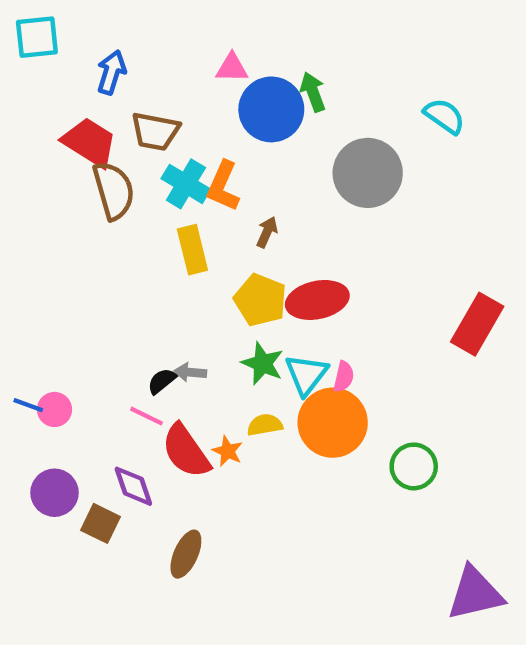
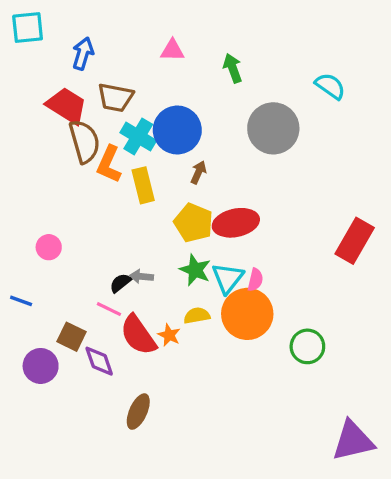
blue circle: (271, 109) -> (177, 130), moved
orange L-shape: (223, 186) -> (109, 164), moved
pink circle: (54, 409) -> (49, 247), moved
brown square: (100, 523) -> (71, 337), moved

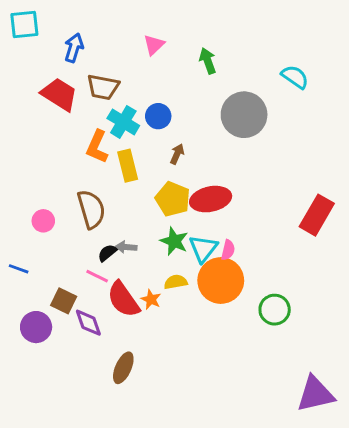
pink triangle: (172, 50) -> (154, 45), turned -45
blue circle: (177, 130) -> (158, 116), size x0.6
brown semicircle: (85, 141) -> (91, 209), moved

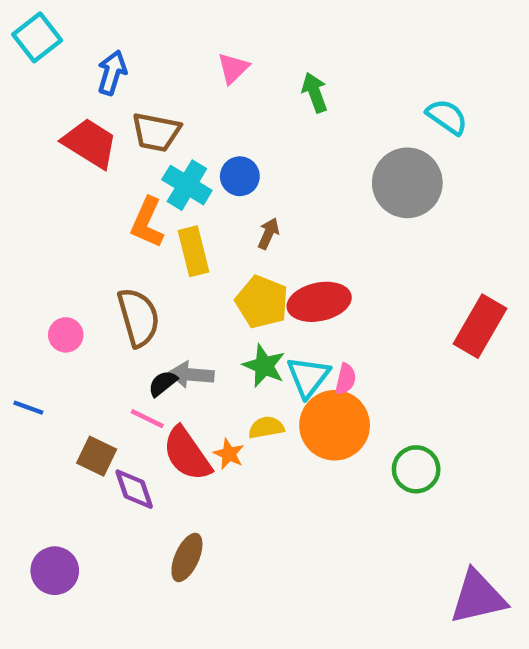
cyan square: (24, 25) -> (37, 37), turned -32
gray circle: (244, 115) -> (407, 183), moved
gray arrow: (126, 247) -> (191, 375), size x1.4
purple circle: (36, 327) -> (55, 571), moved

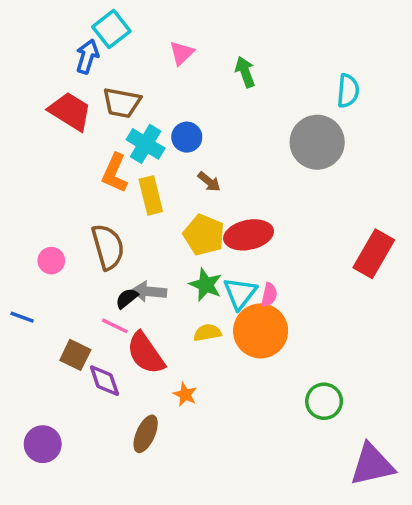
cyan square: (37, 37) -> (111, 29), moved
cyan semicircle: (447, 117) -> (348, 91), turned 60
brown arrow: (268, 234) -> (209, 182), turned 105
orange star: (229, 454) -> (185, 394), moved
green circle: (416, 469) -> (324, 401), moved

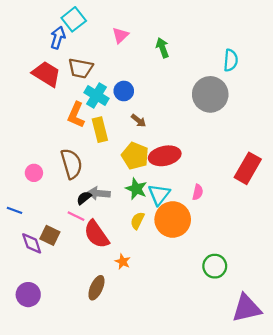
pink semicircle: (269, 295) -> (198, 192), moved
yellow semicircle: (207, 333) -> (137, 221), turned -54
purple diamond: (104, 381) -> (32, 243), moved

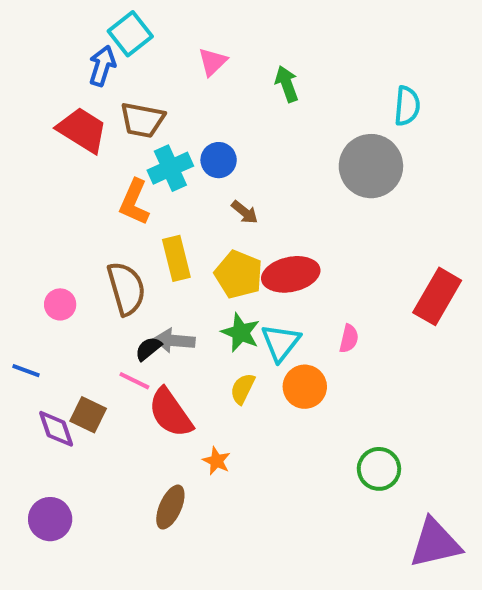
cyan cross: (96, 96) -> (170, 168), turned 35
yellow rectangle: (100, 130) -> (176, 258), moved
orange circle: (173, 219) -> (305, 387), size x0.7

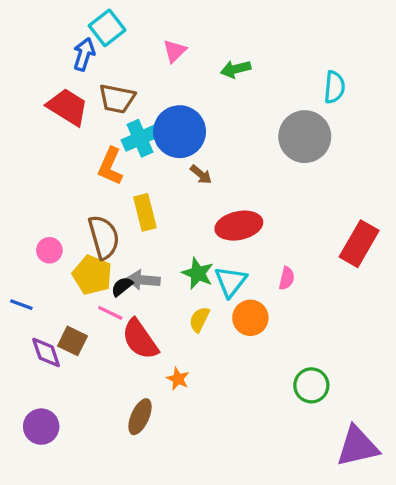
green arrow: (287, 84) -> (236, 69), turned -84
blue circle: (219, 160) -> (180, 132), size x1.8
yellow pentagon: (239, 274) -> (92, 275), moved

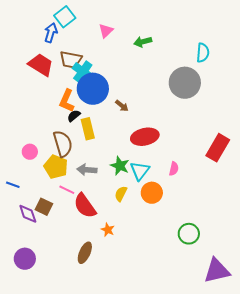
blue circle: (180, 132) -> (93, 89), moved
cyan cross: (140, 138) -> (83, 72), moved, turned -30
black semicircle: (122, 287) -> (74, 116), moved

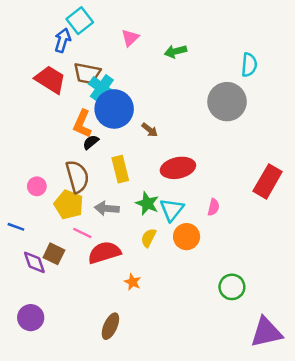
yellow rectangle: (88, 129) -> (120, 169), moved
red semicircle: (85, 206) -> (104, 253), turned 108
brown ellipse: (85, 253) -> (110, 326), moved

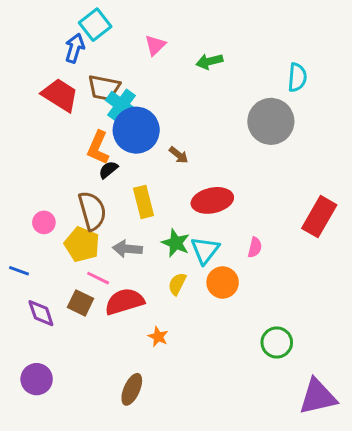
brown square: (54, 254) -> (81, 303), moved

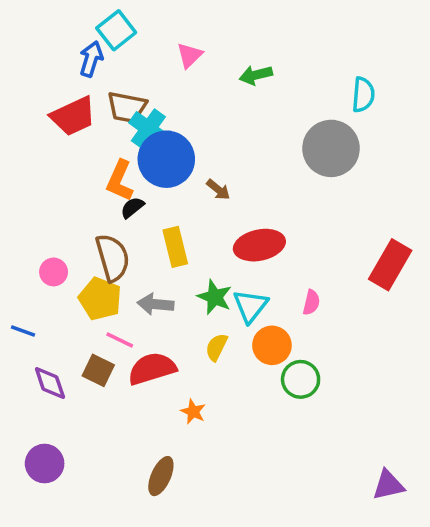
red trapezoid: (60, 95) -> (73, 116), turned 123
green circle: (277, 343) -> (301, 379), moved
purple triangle: (318, 397) -> (388, 485), size x0.7

